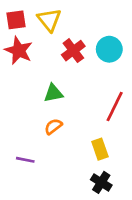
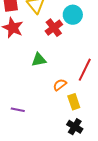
cyan circle: (109, 49) -> (73, 15), moved
orange semicircle: (53, 126) -> (60, 85), moved

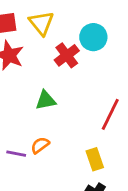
orange semicircle: (60, 85) -> (40, 145), moved
purple line: (18, 110) -> (16, 154), moved

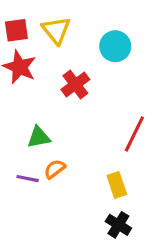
red cross: (67, 55) -> (75, 84), moved
green triangle: (46, 100) -> (39, 137), moved

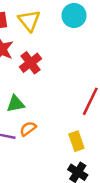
cyan circle: (115, 46) -> (74, 15), moved
red cross: (75, 84) -> (30, 63), moved

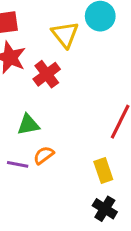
yellow triangle: (29, 20) -> (65, 34), moved

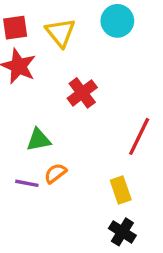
yellow triangle: (65, 34) -> (60, 33), moved
red cross: (47, 74) -> (82, 93), moved

